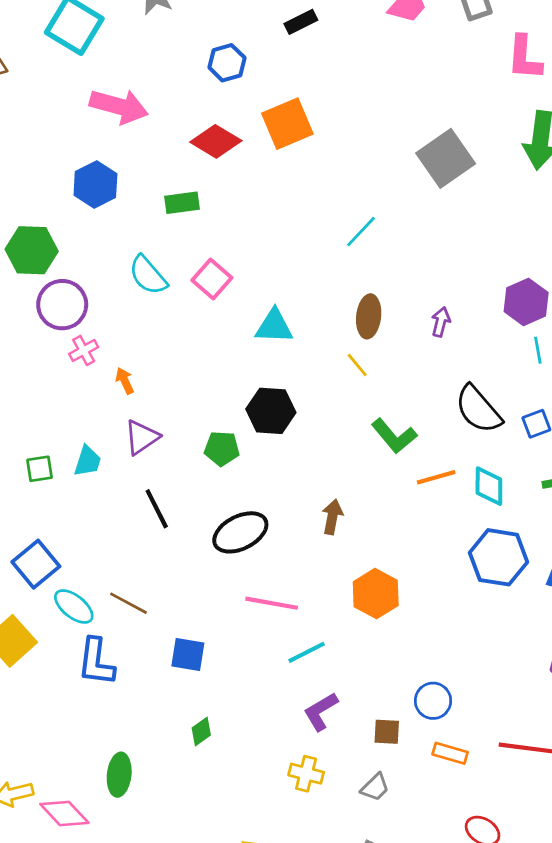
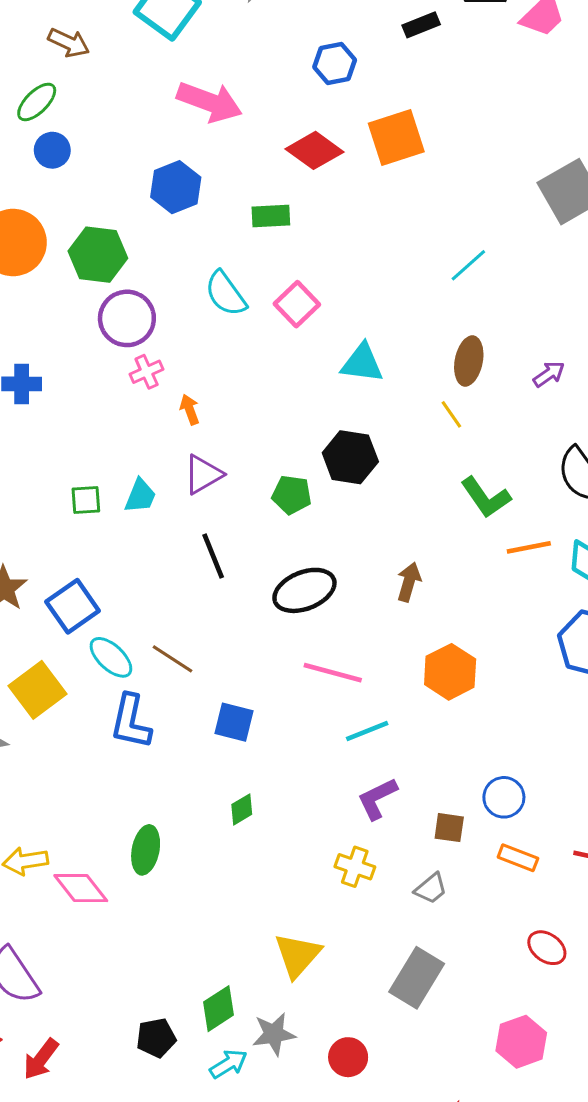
purple arrow: (441, 322) -> (549, 374), turned 36

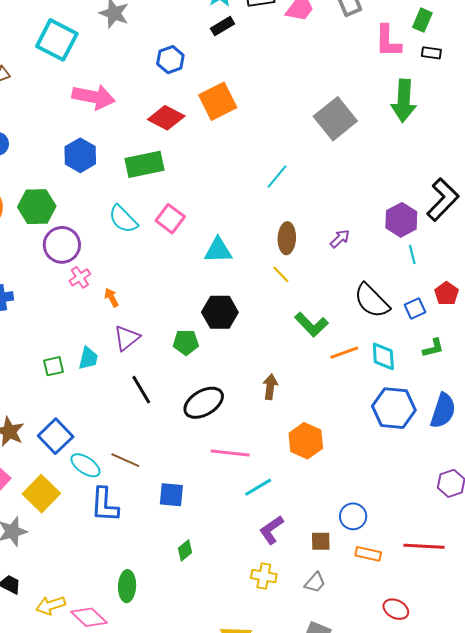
green rectangle: (271, 216) -> (145, 164), size x1.5

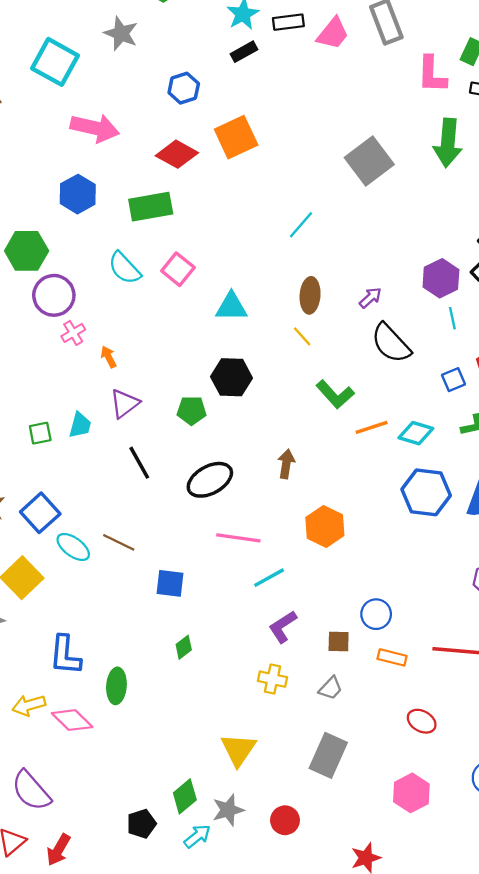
black semicircle: (372, 301) -> (391, 343), moved
cyan diamond: (383, 356) -> (416, 433), turned -72
blue L-shape: (105, 505) -> (65, 655), moved

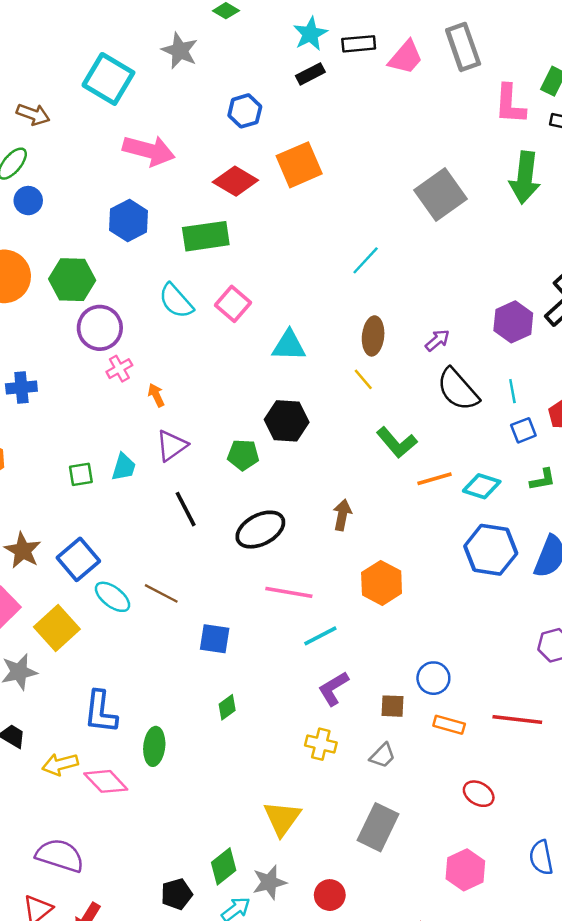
cyan line: (452, 318) -> (512, 391), moved
purple semicircle: (31, 791) -> (60, 855), turned 147

